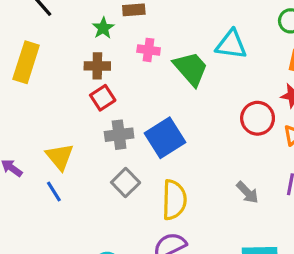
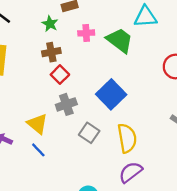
gray cross: (119, 135) -> (66, 104), moved

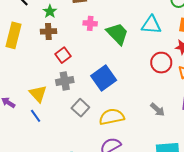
cyan triangle: (145, 17) -> (151, 25), moved
green star: (50, 24) -> (50, 11), moved
brown cross: (51, 52) -> (48, 31), moved
yellow semicircle: (127, 138) -> (112, 117), turned -100

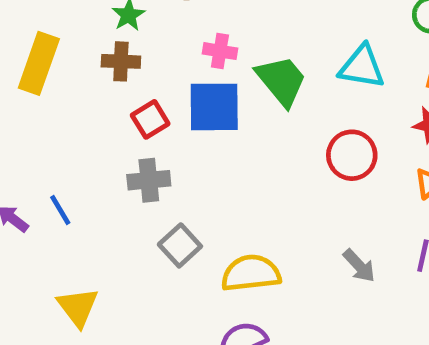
red circle: (161, 63) -> (352, 155), moved
blue square: (104, 78) -> (214, 107), moved, turned 30
yellow triangle: (38, 94) -> (78, 307), moved
blue line: (36, 116) -> (60, 210), moved

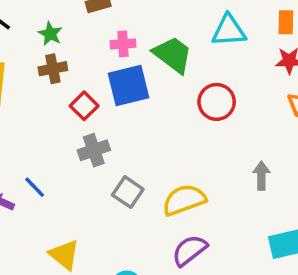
red circle: (352, 155) -> (217, 102), moved
gray arrow: (359, 266) -> (261, 176), turned -124

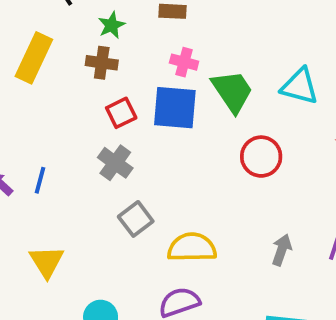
gray cross: (94, 150) -> (115, 163), turned 36
blue line: (35, 187) -> (40, 180), turned 40

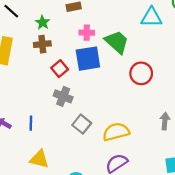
cyan triangle: (300, 86) -> (151, 17), moved
blue line: (40, 180) -> (31, 123), moved
yellow triangle: (47, 262) -> (39, 159), turned -30

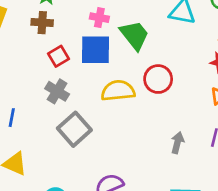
gray square: (82, 124) -> (74, 129), size x1.4
yellow semicircle: (116, 132) -> (118, 91), moved

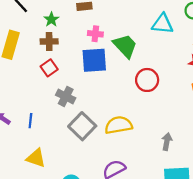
red square: (58, 56) -> (49, 68), moved
yellow semicircle: (118, 91) -> (118, 125), moved
gray arrow: (177, 143) -> (167, 142), moved

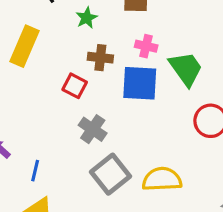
brown cross: (49, 41) -> (100, 58), moved
red square: (49, 68) -> (75, 86), turned -35
blue line: (30, 121) -> (35, 171), moved

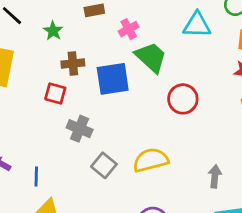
pink cross: (146, 46) -> (129, 29), moved, turned -30
gray square: (111, 174) -> (104, 165), size x0.7

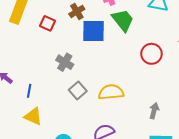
brown cross: (73, 64) -> (77, 11), moved, turned -35
red square: (55, 93) -> (48, 23), moved
red circle: (183, 99) -> (151, 54), moved

